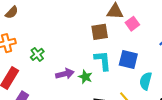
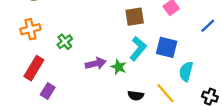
cyan L-shape: (103, 61) -> (138, 49), turned 45

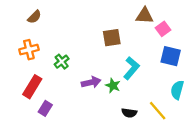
brown square: (135, 17) -> (112, 38), moved
blue square: (167, 47) -> (171, 56), moved

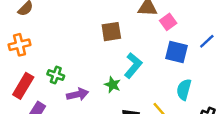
green cross: (62, 62) -> (56, 75), moved, turned -32
purple arrow: (91, 82) -> (78, 94), moved

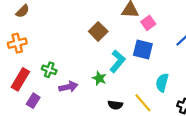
brown square: (111, 32) -> (98, 31), turned -36
blue square: (177, 52) -> (143, 50), moved

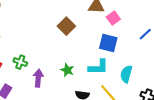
cyan L-shape: (117, 61) -> (98, 67), moved, turned 50
purple arrow: (68, 87) -> (38, 78), turned -72

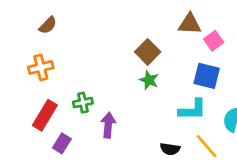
green cross: (20, 62) -> (83, 103), turned -32
green star: (67, 70) -> (149, 80), moved

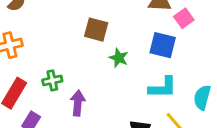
brown square: (148, 52) -> (96, 30), moved, turned -30
blue square: (207, 76) -> (163, 45), moved

